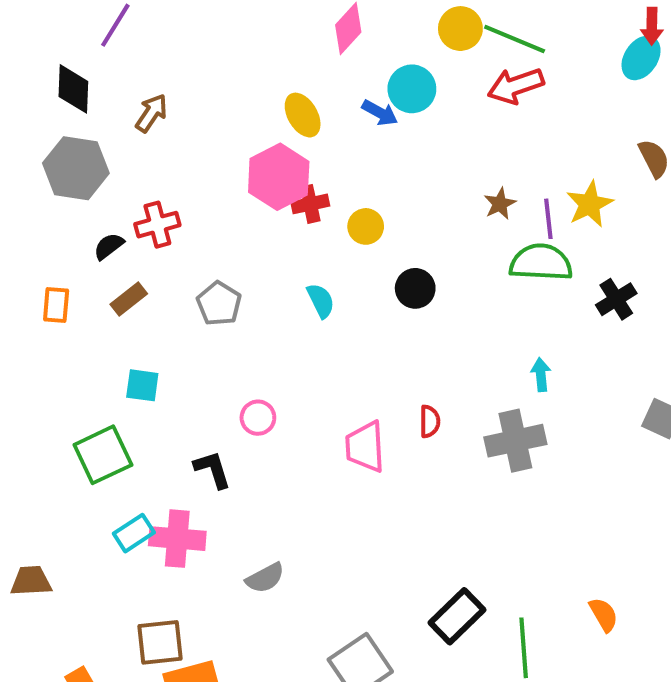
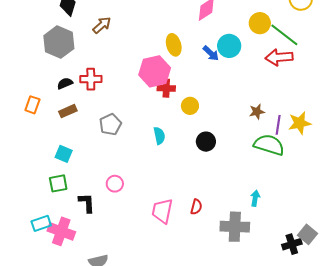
black cross: (616, 299) -> (292, 244), moved
green square: (103, 455) -> (58, 183), moved, size x0.7

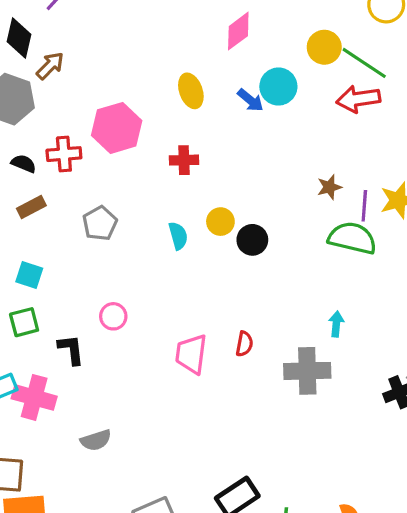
brown arrow: (102, 25) -> (50, 66), moved
pink hexagon: (155, 71) -> (117, 128), moved
black semicircle: (65, 83) -> (24, 164), turned 49
yellow circle: (190, 106) -> (220, 222), moved

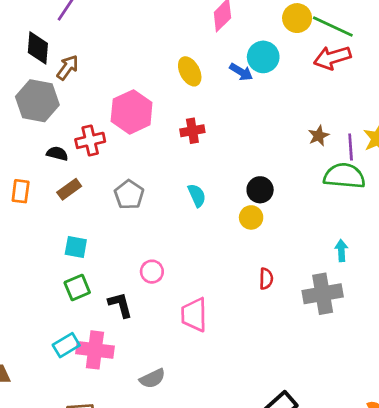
yellow circle: (220, 222) -> (251, 217), moved
pink trapezoid: (191, 354) -> (194, 315), moved

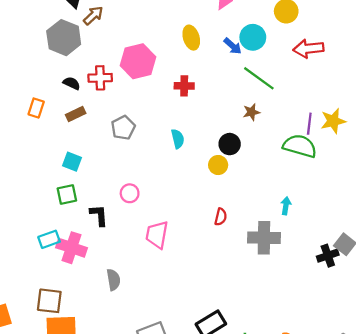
green line: (333, 26) -> (259, 78), moved
brown star: (319, 136) -> (251, 112), moved
gray semicircle: (152, 378) -> (113, 280), turned -85

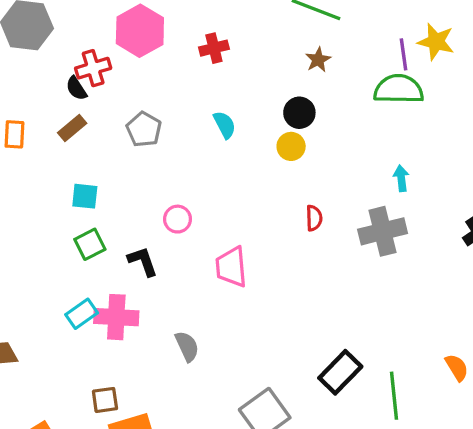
black semicircle: (72, 83) -> (76, 88), moved, turned -133
yellow star: (333, 121) -> (436, 42), turned -30
brown square: (49, 301) -> (105, 400), size x0.7

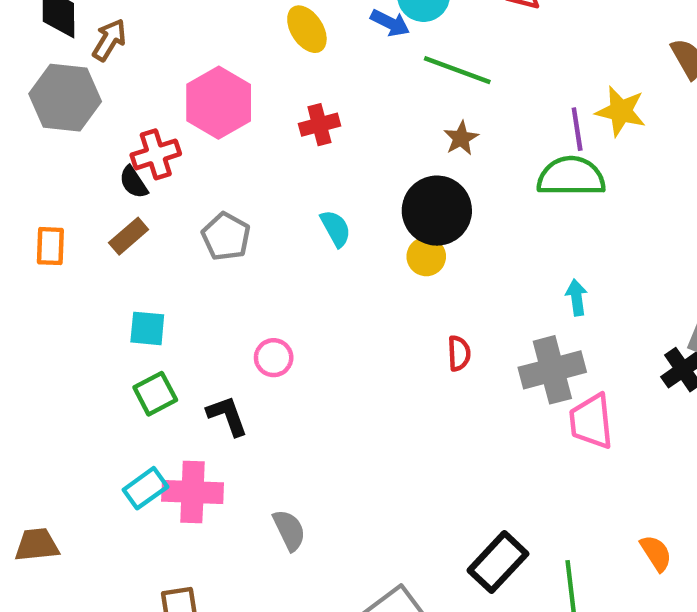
black circle: (299, 113) -> (437, 211), size x1.6
pink trapezoid: (231, 267) -> (591, 421), moved

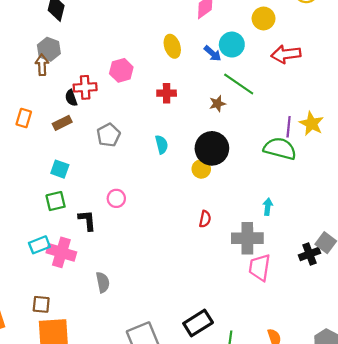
brown arrow: (109, 40) -> (42, 65), moved, turned -48
gray hexagon: (65, 98) -> (49, 49), size x0.7
pink hexagon: (219, 103) -> (121, 70), size x0.7
brown star: (461, 138) -> (217, 104), moved

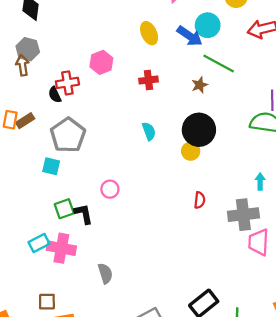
blue arrow: (213, 53) -> (190, 36), size x1.4
brown rectangle: (62, 123) -> (25, 121), moved
gray pentagon: (108, 135) -> (68, 135), moved, size x1.5
green square: (56, 201) -> (64, 209), moved

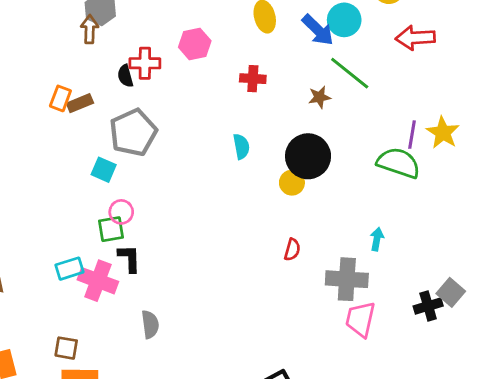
pink circle: (110, 189) -> (121, 212), moved
black L-shape: (84, 214) -> (129, 258), moved

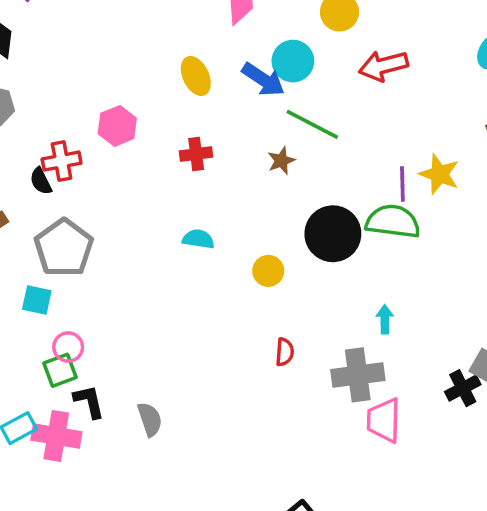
cyan semicircle: (241, 146) -> (198, 239), turned -60
black circle: (308, 156) -> (333, 234), moved
gray semicircle: (150, 324) -> (150, 419), moved

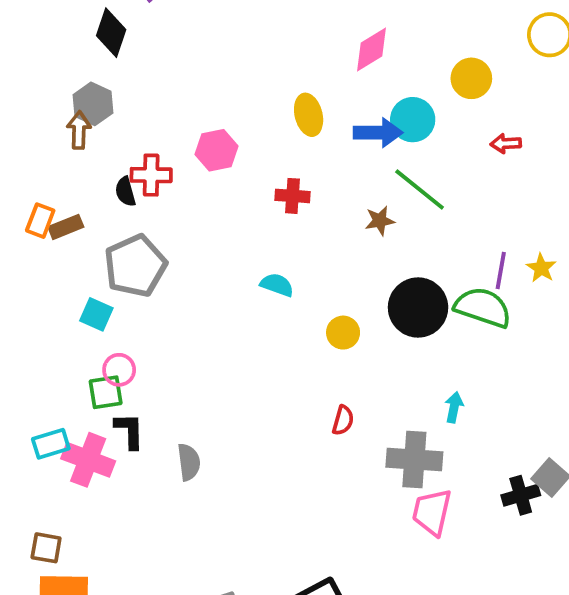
red arrow: (383, 66) -> (506, 143), size x0.6
blue arrow: (263, 80) -> (378, 133), turned -45
yellow star: (439, 174) -> (541, 268), size x0.7

